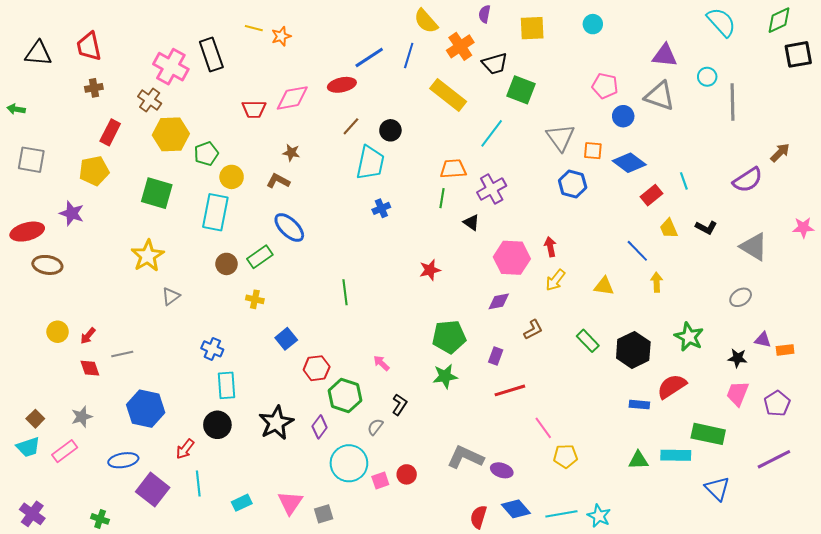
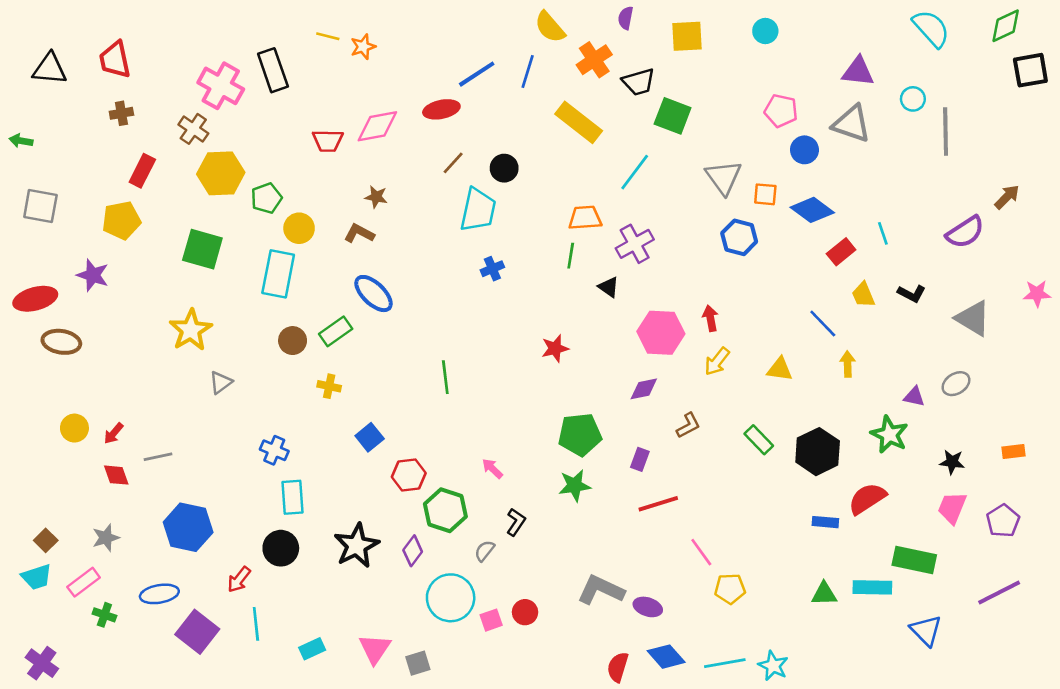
purple triangle: (763, 340) -> (914, 397), moved
green cross: (100, 519) -> (104, 615), moved

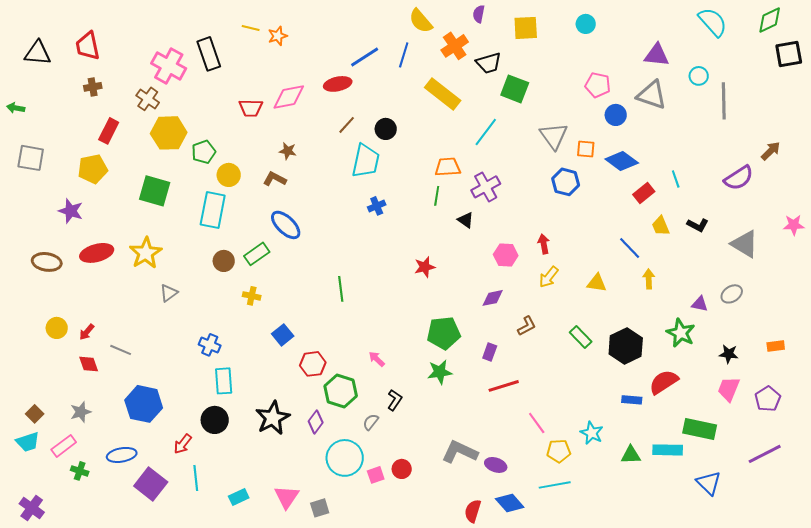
red ellipse: (35, 299) -> (97, 253), moved
pink hexagon: (661, 333) -> (506, 255), size x0.7
gray line: (158, 457) -> (121, 350), turned 35
cyan line: (725, 663) -> (555, 485), moved
cyan star: (773, 666) -> (592, 433), moved

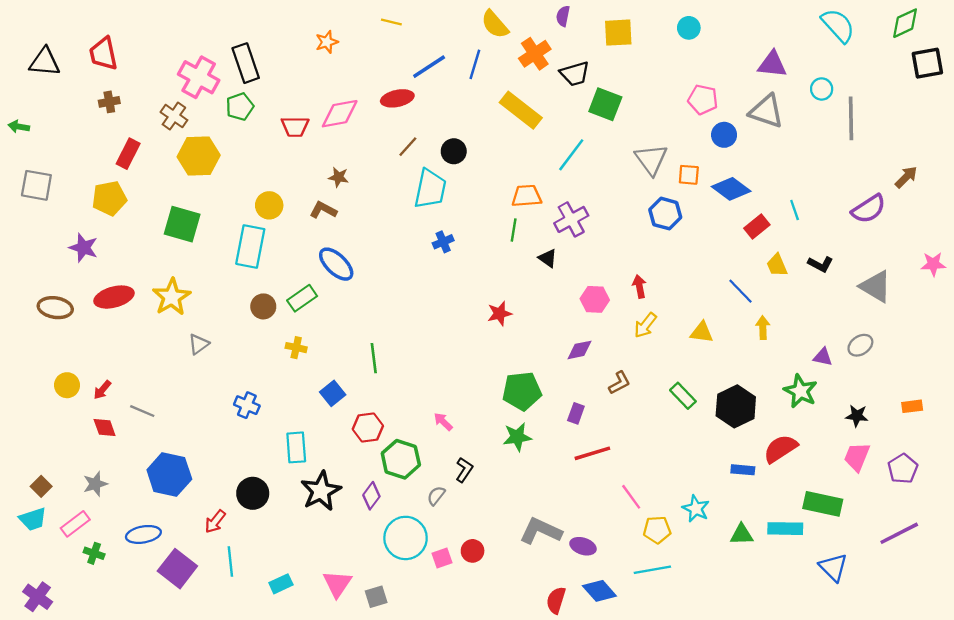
yellow line: (251, 28) -> (391, 22), moved
green pentagon: (204, 152) -> (240, 107), moved
green line: (341, 289) -> (374, 358), moved
cyan rectangle: (224, 381) -> (296, 447), moved

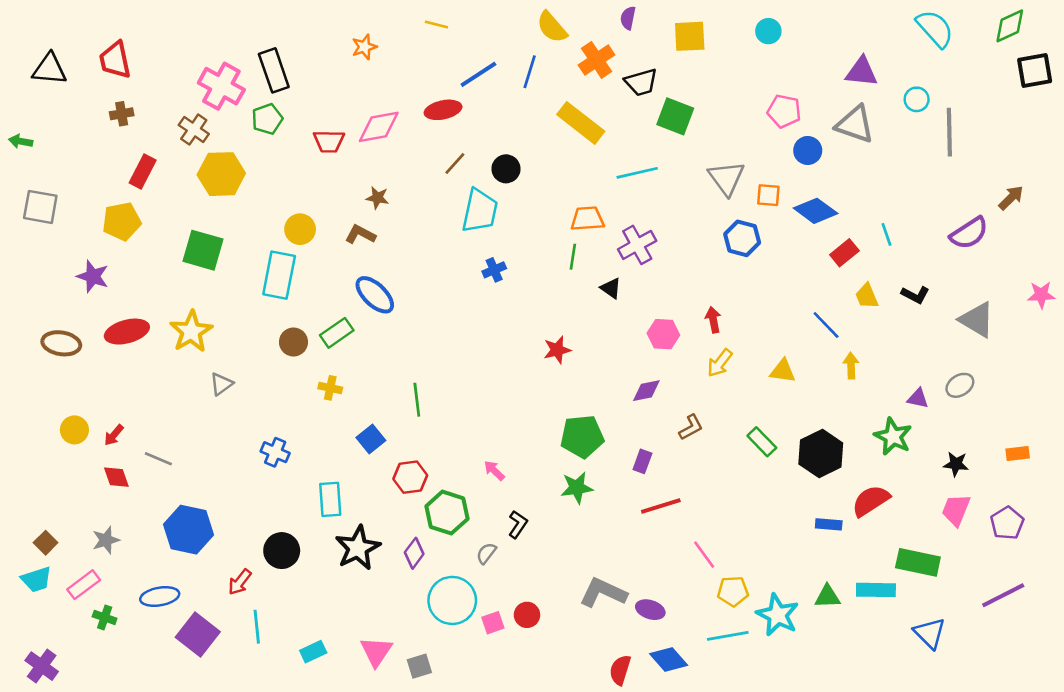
cyan line: (571, 155) -> (637, 173), turned 40
cyan star: (696, 509) -> (778, 615), moved, size x1.4

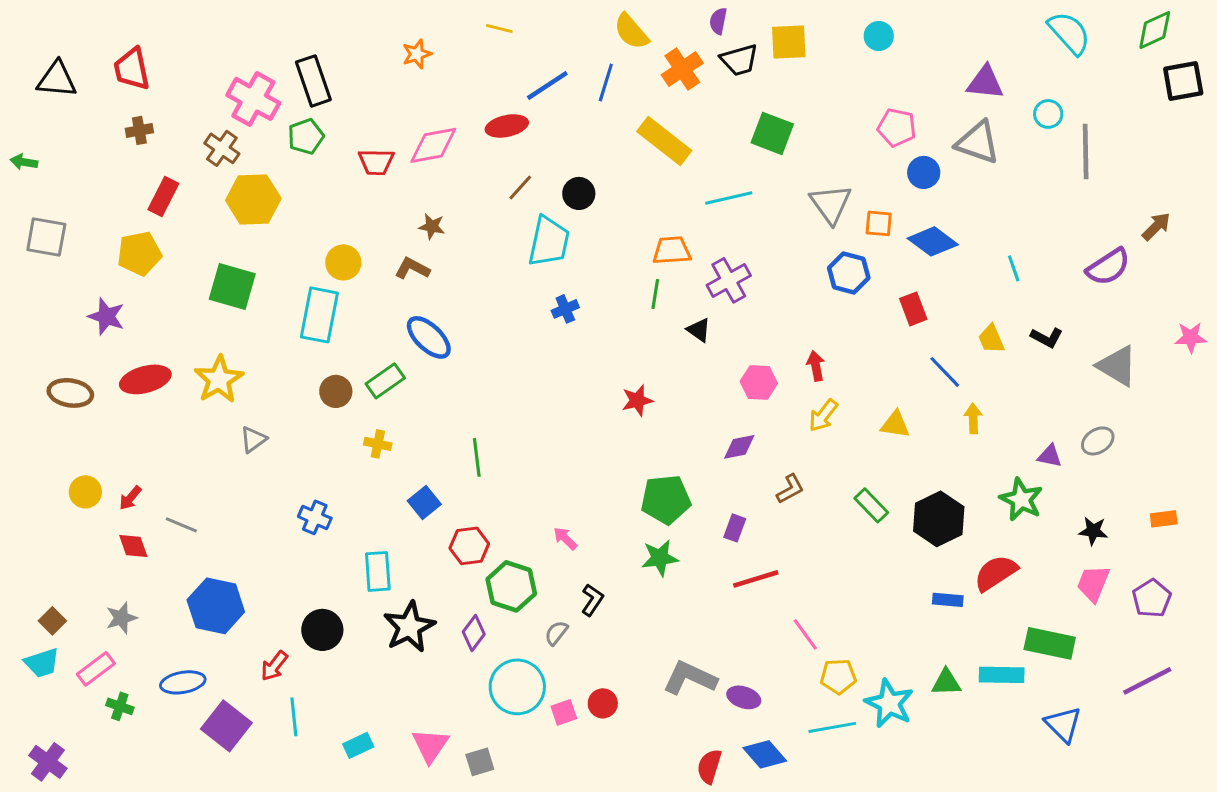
black trapezoid: (641, 82) -> (739, 60), moved
red rectangle: (844, 253) -> (913, 309), moved, turned -72

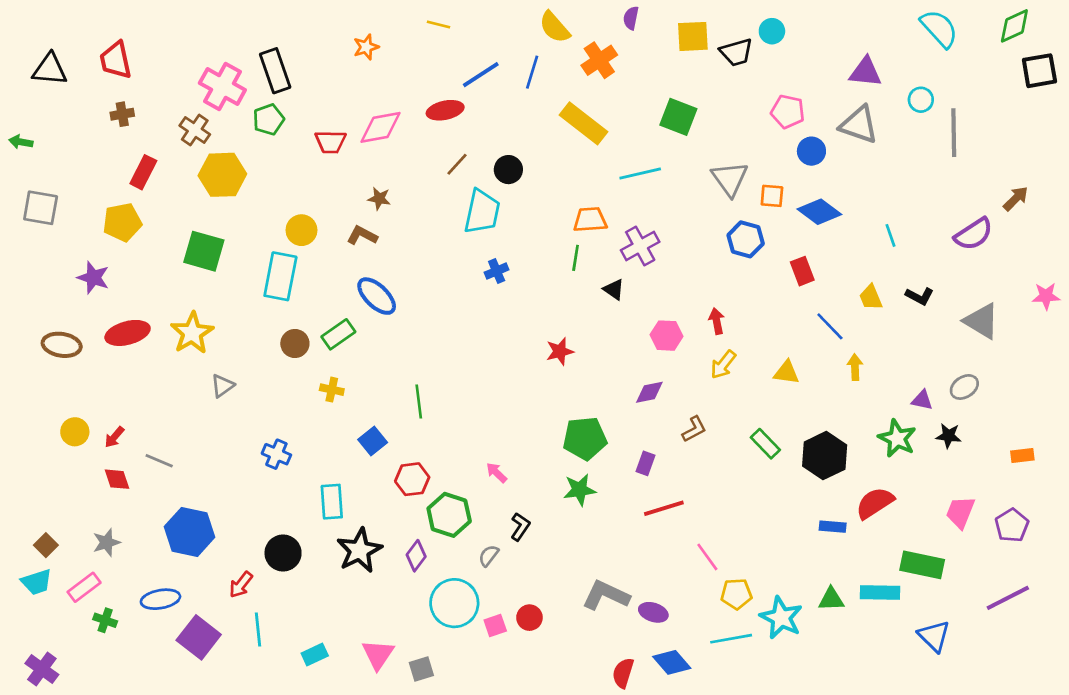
black trapezoid: (739, 60) -> (736, 52), moved
black star: (1093, 531) -> (949, 436), moved

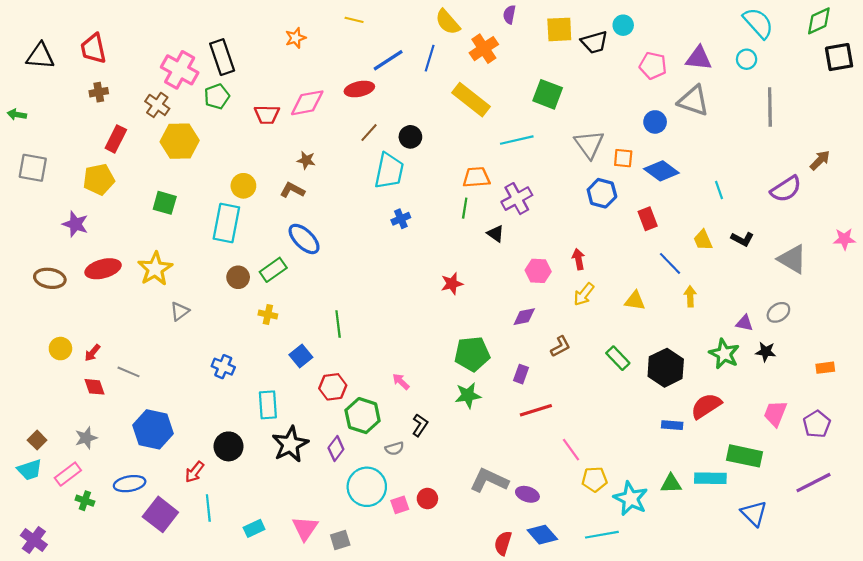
cyan circle: (921, 100) -> (747, 59), moved
pink pentagon: (788, 112) -> (653, 66), moved
green square: (204, 251) -> (165, 203), size x0.7
gray semicircle: (489, 556) -> (394, 449), turned -144
cyan line: (731, 639) -> (602, 535), moved

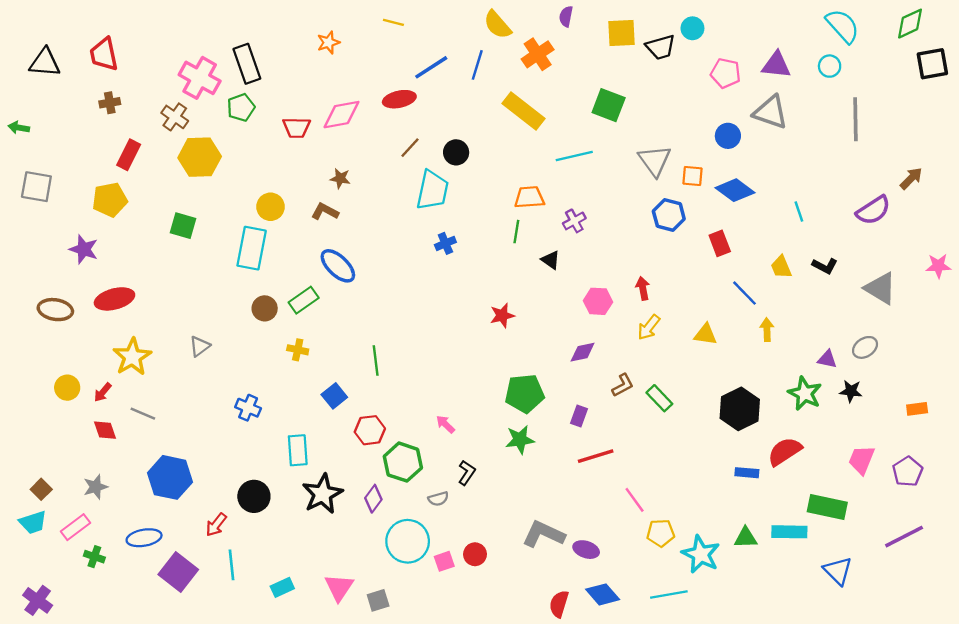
purple cross: (517, 199) -> (574, 221), size x0.7
yellow star: (155, 269) -> (132, 357), moved
green rectangle: (618, 358) -> (659, 398), moved

